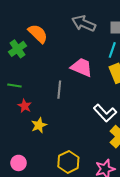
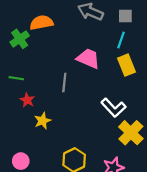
orange semicircle: (38, 34) -> (41, 23), turned -55

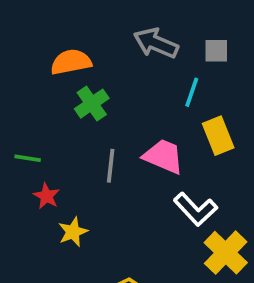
green cross: (20, 39) -> (92, 104), moved
cyan line: (121, 40) -> (192, 92), moved
pink trapezoid: (88, 59) -> (163, 156), moved

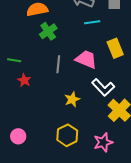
cyan line: (192, 92) -> (92, 22), moved, turned 63
yellow star: (73, 232) -> (72, 99), moved

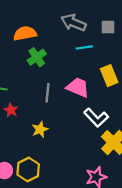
yellow star: (72, 99) -> (40, 129), moved
yellow hexagon: (67, 135) -> (28, 169), moved

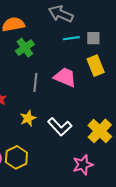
gray square: (108, 27) -> (93, 38), moved
white L-shape: (96, 118) -> (60, 127), moved

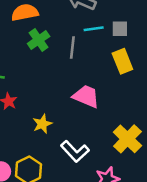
pink trapezoid: (65, 77) -> (86, 96), moved
gray line: (35, 82) -> (72, 48), moved
white L-shape: (60, 127) -> (75, 151), moved

